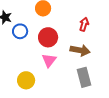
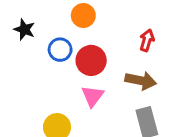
blue circle: (20, 31) -> (60, 50), moved

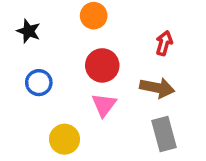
blue circle: (60, 50) -> (39, 83), moved

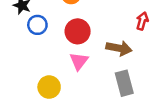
red arrow: (164, 43) -> (142, 21), moved
blue circle: (39, 83) -> (37, 25), moved

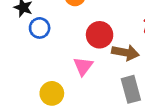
red circle: (78, 31) -> (100, 35), moved

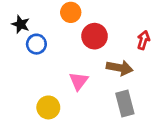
red circle: (100, 35) -> (95, 36), moved

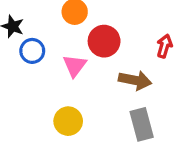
pink triangle: (79, 81) -> (75, 66), moved
yellow circle: (48, 107) -> (68, 121), moved

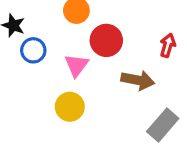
yellow circle: (68, 121) -> (70, 107), moved
gray rectangle: (142, 124) -> (163, 125), moved, turned 56

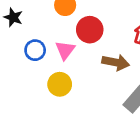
blue circle: (33, 50) -> (35, 50), moved

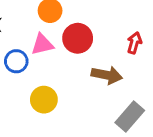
pink triangle: (65, 50) -> (42, 44), moved, turned 40

